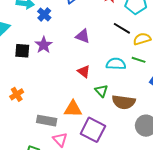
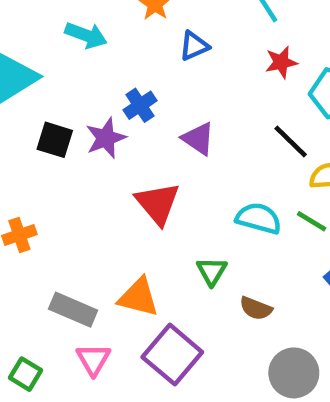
blue cross: (44, 14) -> (140, 105), moved
red triangle: (84, 71) -> (158, 203), moved, size x1.5
brown semicircle: (124, 102) -> (256, 308), size x0.6

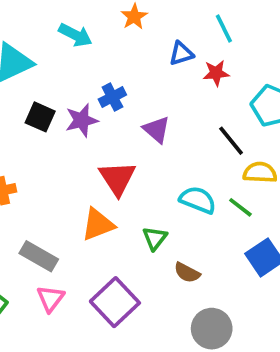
blue triangle: (194, 46) -> (181, 54), moved
red star: (281, 62) -> (216, 73), moved
orange triangle: (138, 297) -> (98, 225), moved, turned -42

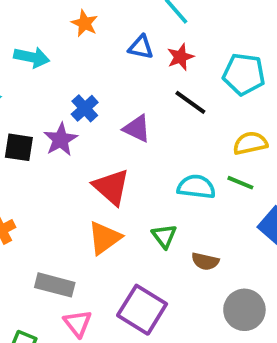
blue triangle: (181, 54) -> (141, 47), turned 44
black line: (231, 141) -> (190, 102), moved

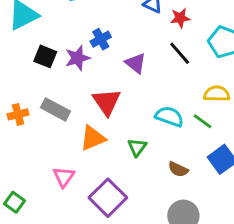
brown semicircle: (205, 261) -> (178, 169), moved
gray rectangle: (55, 285) -> (56, 109), moved
pink triangle: (78, 323) -> (64, 177), moved

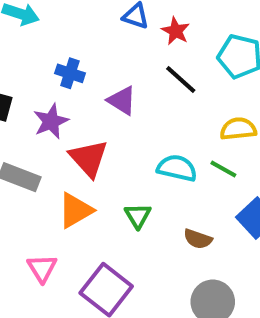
red star: (180, 18) -> (176, 31), turned -30
blue cross: (101, 39) -> (70, 73), turned -36
purple star: (77, 58) -> (51, 121), moved

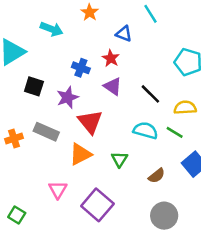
red star: (176, 31) -> (111, 58), moved
black line: (181, 79) -> (150, 94), moved
brown semicircle: (198, 239) -> (157, 176), turned -60

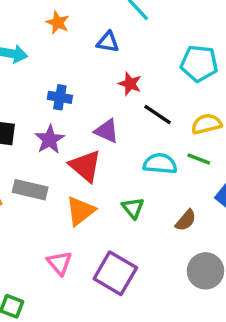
red star: (111, 58) -> (130, 84), moved
purple triangle: (113, 86) -> (107, 131), moved

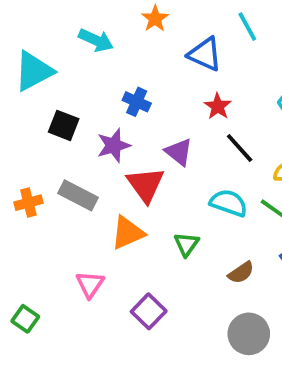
blue triangle: (108, 42) -> (205, 54), size x1.4
purple square: (115, 273) -> (149, 311), size x0.7

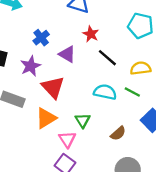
blue cross: (137, 102) -> (41, 38), turned 35
purple triangle: (179, 152) -> (67, 54), moved
pink triangle: (90, 284) -> (67, 139), moved

